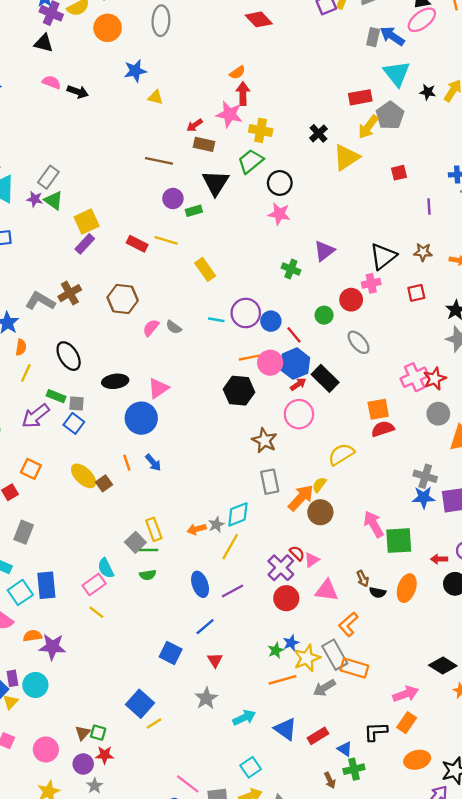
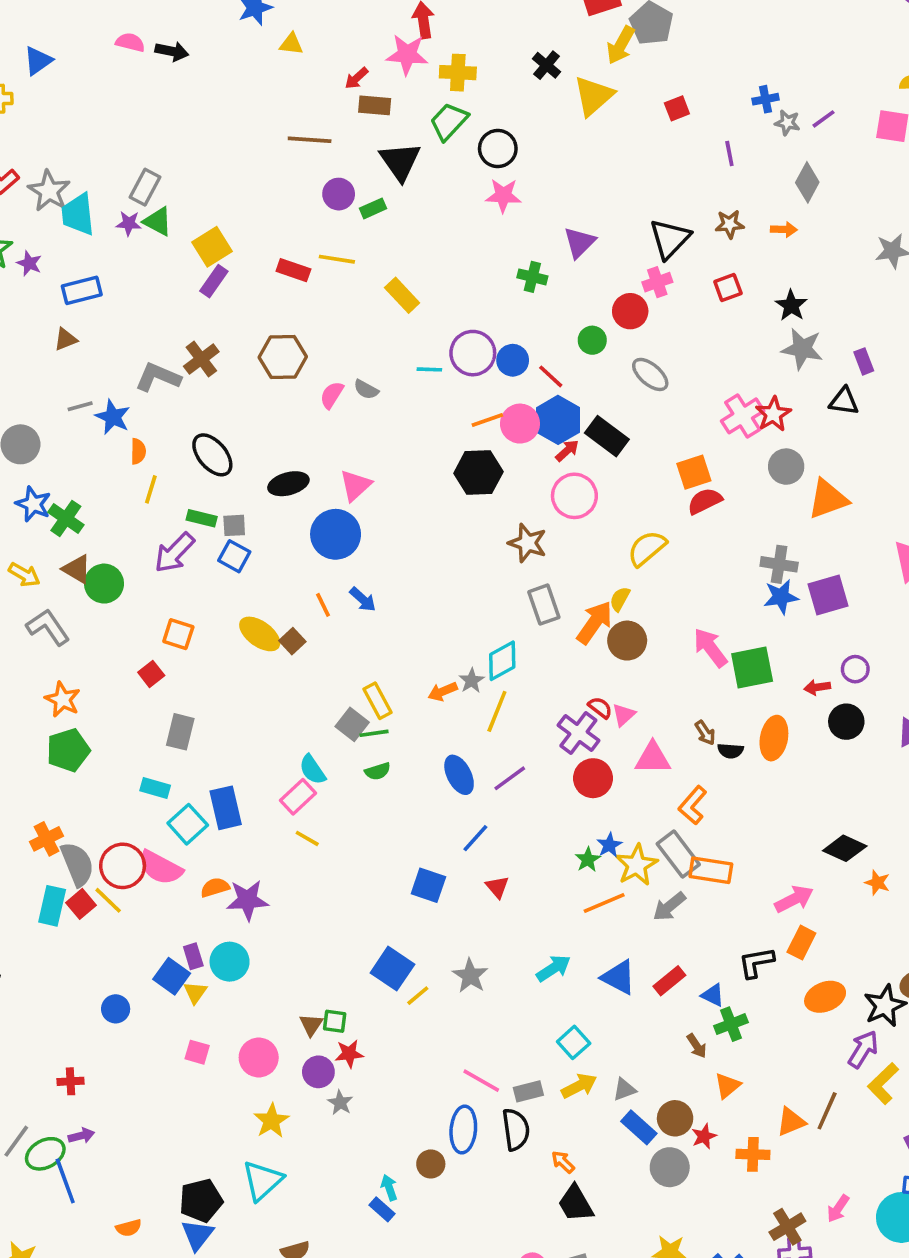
gray star: (206, 698) -> (470, 976), moved

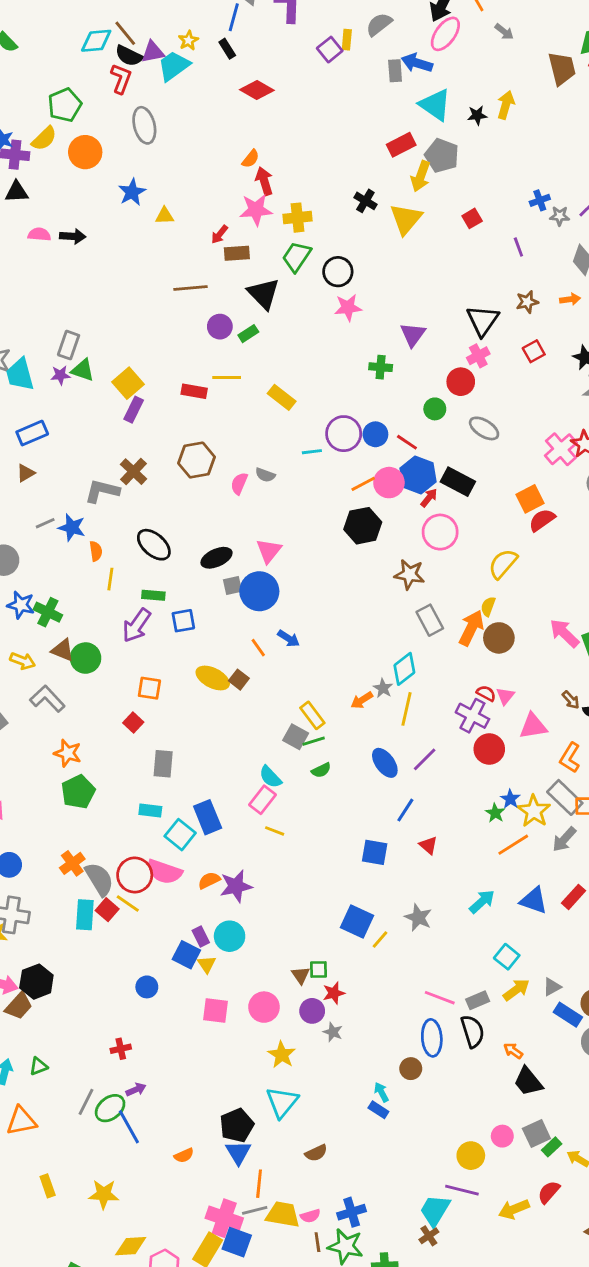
gray square: (234, 525) -> (232, 585), moved
blue square: (234, 556) -> (183, 621), turned -30
pink square: (197, 1052) -> (216, 1011), size x1.4

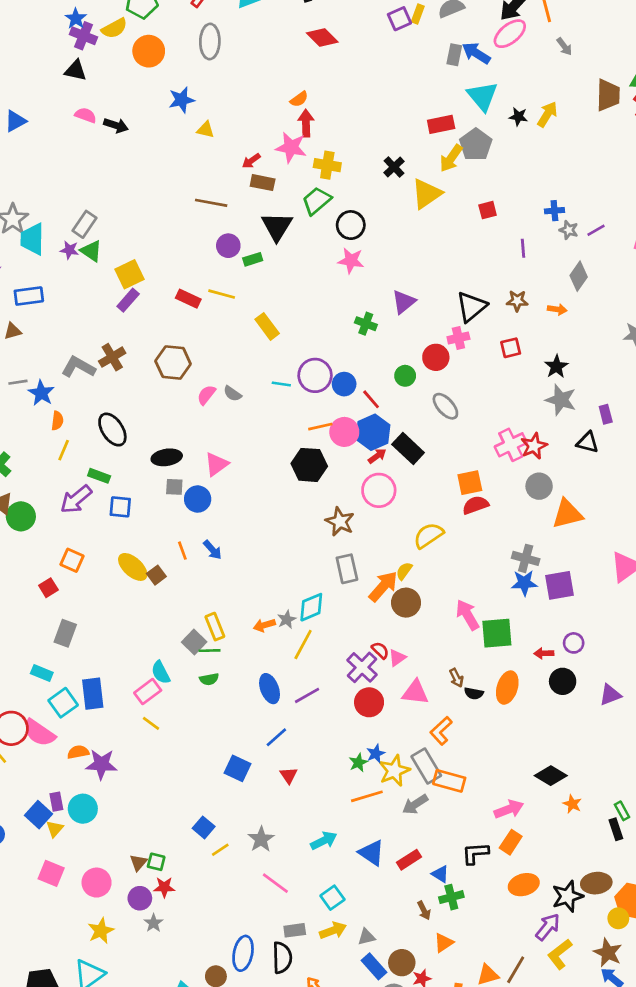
blue circle: (259, 591) -> (198, 499), size x0.7
blue square: (357, 922) -> (204, 827), size x0.7
pink line: (440, 998) -> (275, 883), moved

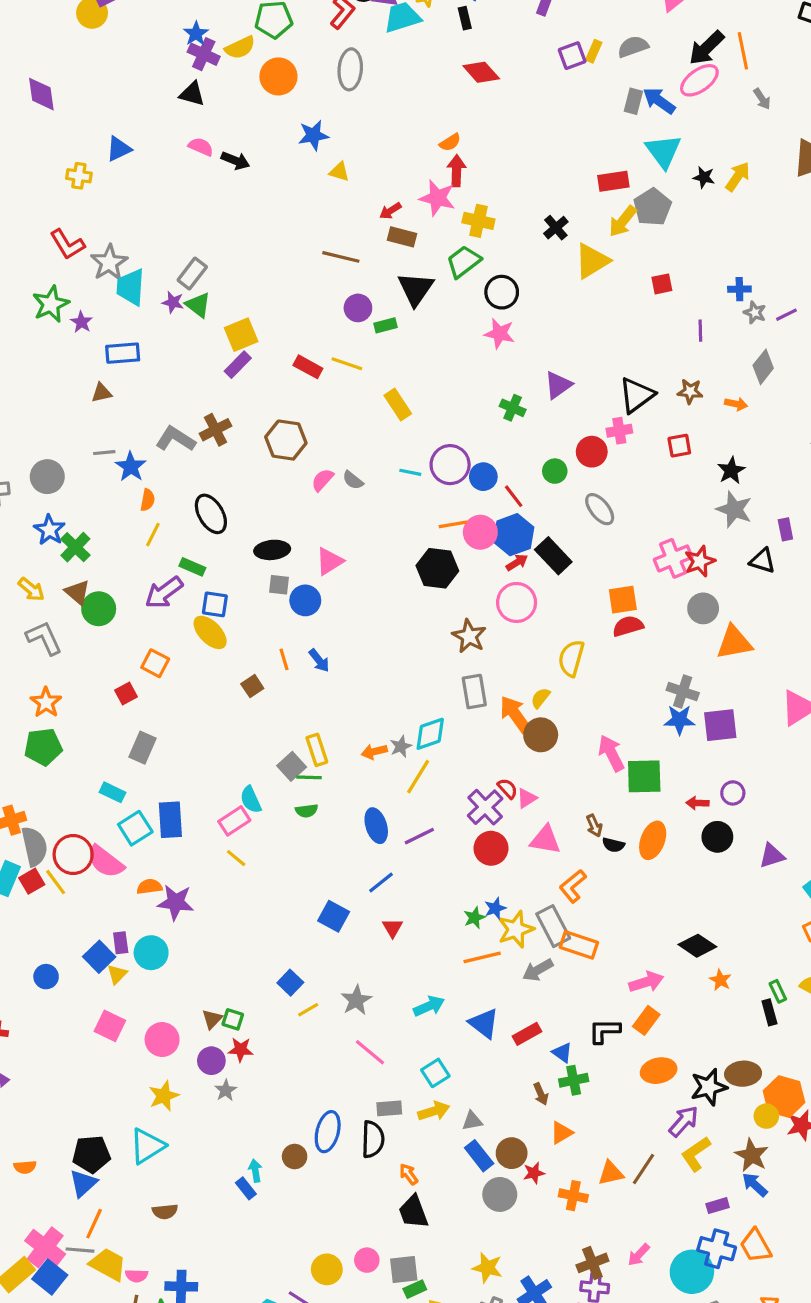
yellow semicircle: (428, 535) -> (571, 658), turned -44
yellow ellipse: (133, 567) -> (210, 632), moved
orange arrow: (383, 586) -> (515, 714), turned -80

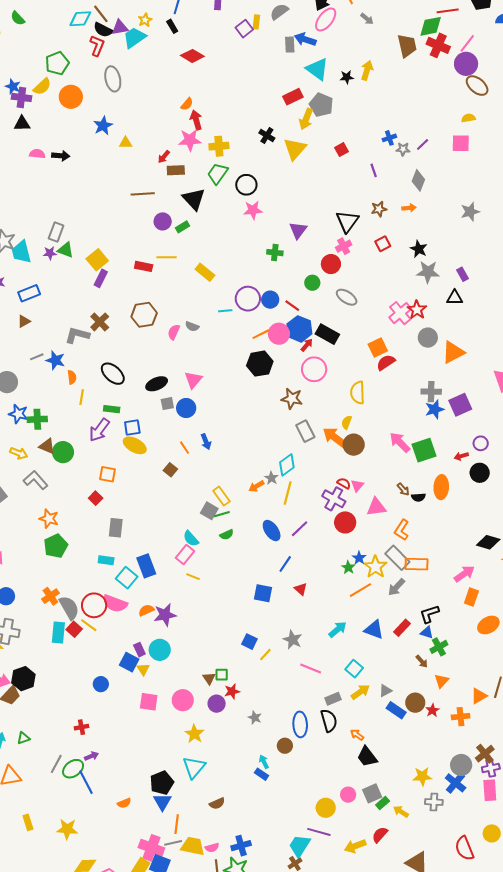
green cross: (75, 547) -> (37, 419), turned -30
blue arrow: (319, 660) -> (206, 442), turned 35
black L-shape: (604, 1031) -> (429, 614), moved
gray star: (226, 1090) -> (255, 718), moved
gray circle: (500, 1194) -> (461, 765), moved

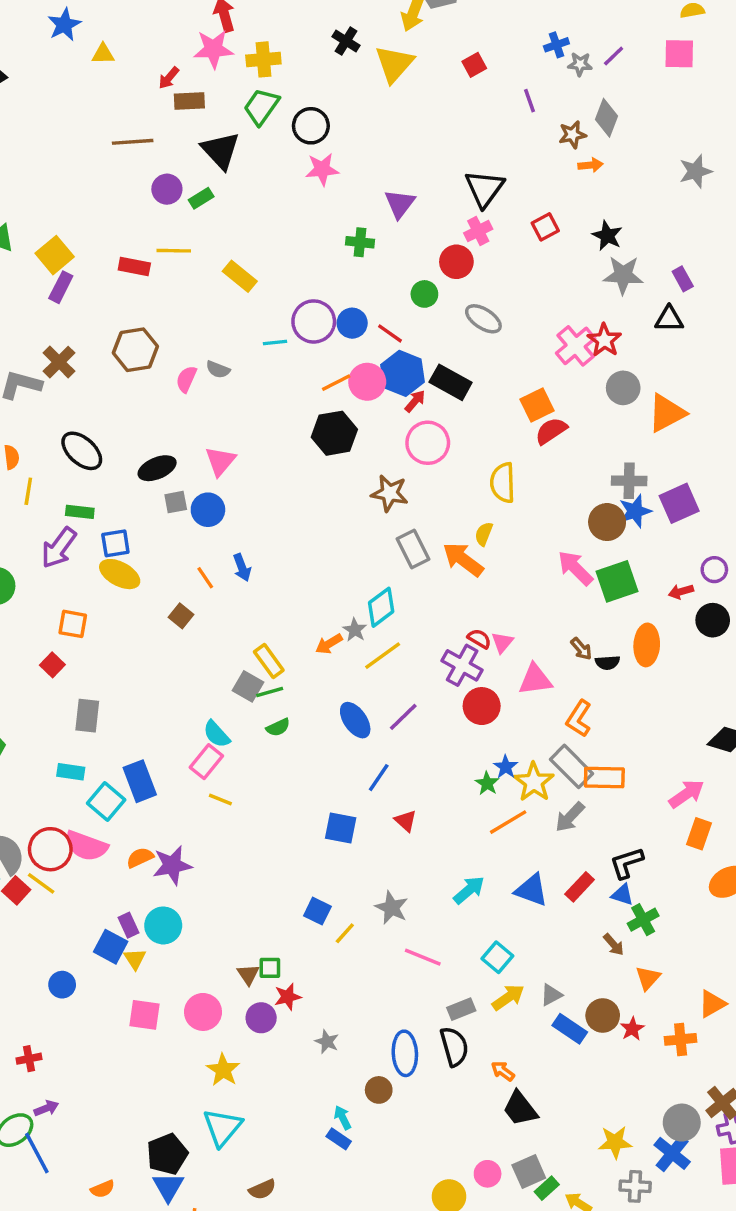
brown star: (379, 209) -> (572, 135), moved
brown circle: (354, 445) -> (607, 522), moved
yellow line: (288, 493) -> (383, 656), turned 40

